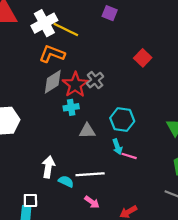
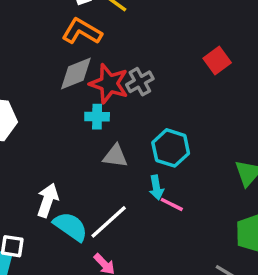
red star: (75, 85) -> (109, 84), turned -30
white line: (90, 174) -> (109, 222), turned -48
cyan semicircle: (66, 181) -> (71, 227), size x1.5

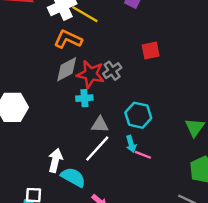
red square: (217, 61) -> (151, 50), moved, turned 30
white line: (109, 222) -> (97, 149), moved

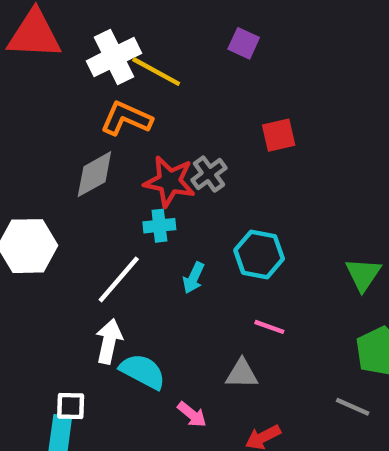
gray diamond: (67, 69) -> (94, 174), moved
gray triangle: (100, 125) -> (242, 374), moved
cyan arrow: (131, 144) -> (194, 278), moved, turned 42
white line: (97, 149) -> (119, 279), moved

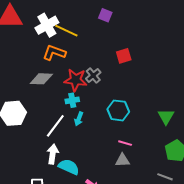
gray diamond: (94, 174) -> (41, 79), turned 35
cyan arrow: (194, 278) -> (79, 119), moved
gray triangle: (242, 374) -> (122, 160), moved

